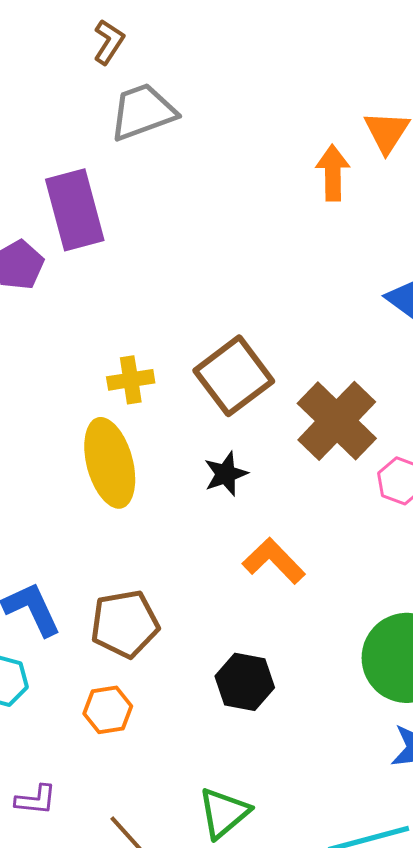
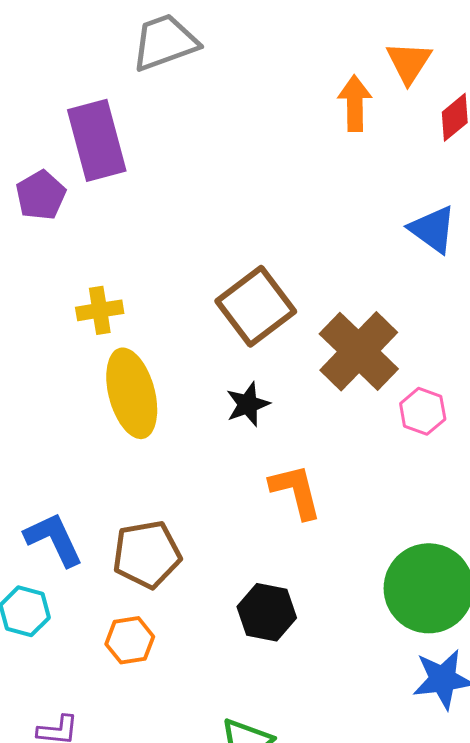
yellow cross: (131, 380) -> (100, 310), moved
orange L-shape: (274, 561) -> (296, 491), turned 30

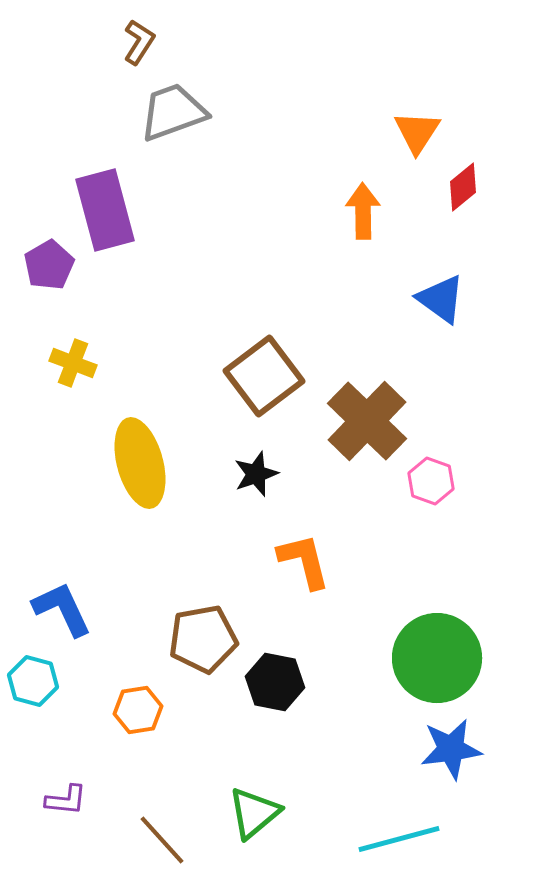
orange arrow: (355, 103) -> (363, 211), moved
yellow cross: (100, 310) -> (73, 363), moved, turned 30
brown pentagon: (147, 554) -> (203, 639), moved

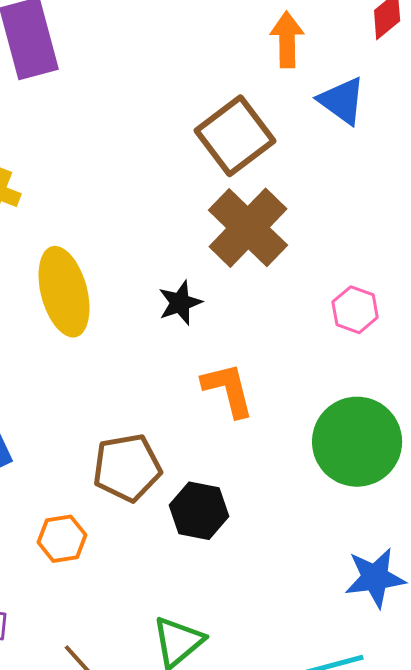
blue triangle: (441, 299) -> (342, 101), moved
brown square: (264, 376) -> (235, 136), moved
brown cross: (367, 421) -> (248, 228), moved
green circle: (437, 658) -> (357, 442), moved

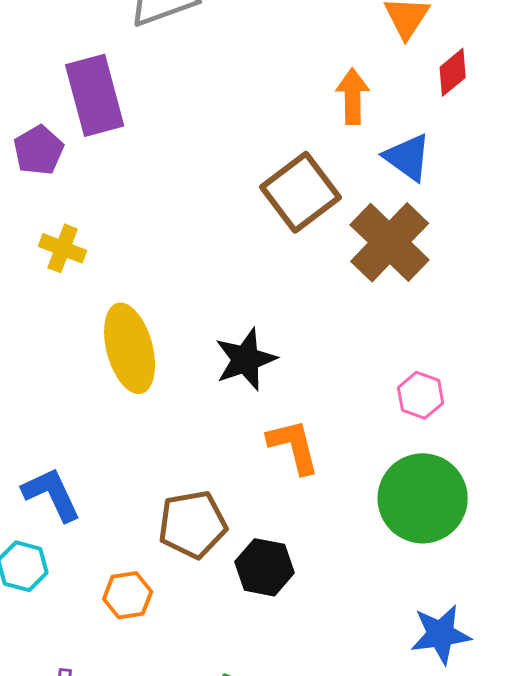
brown cross: (248, 228) -> (390, 242), moved
black star: (180, 303) -> (246, 359), size x1.4
pink hexagon: (355, 310) -> (421, 395), moved

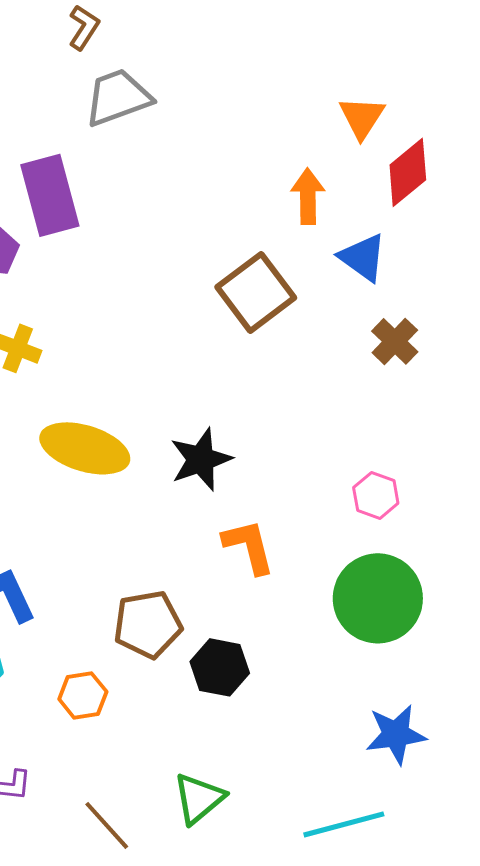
red diamond: (453, 72) -> (408, 172), size x1.4
brown cross: (390, 242) -> (395, 341), moved, size x0.6
yellow ellipse: (130, 348) -> (85, 448), turned -58

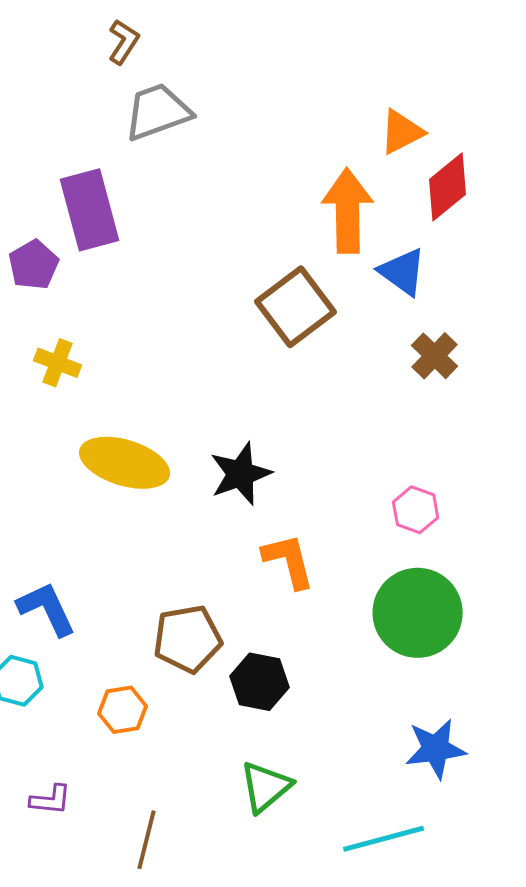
orange triangle: (362, 117) -> (402, 132), turned 30
orange arrow: (308, 196) -> (348, 211), size x1.5
green triangle: (199, 798) -> (266, 787), moved
brown line: (107, 825) -> (147, 840), turned 56

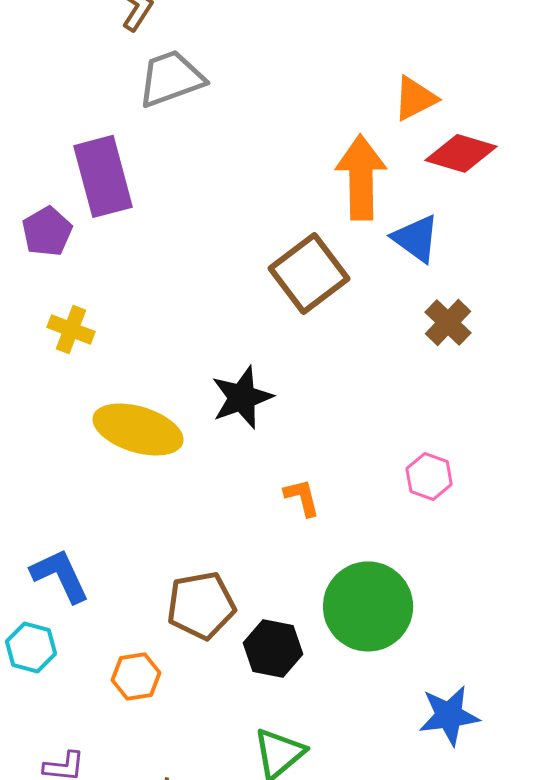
red diamond: (448, 187) -> (461, 153), turned 56
black star: (241, 474) -> (242, 397), moved
orange L-shape: (289, 561) -> (302, 497), moved, size x0.7
green circle: (418, 613) -> (368, 606), moved

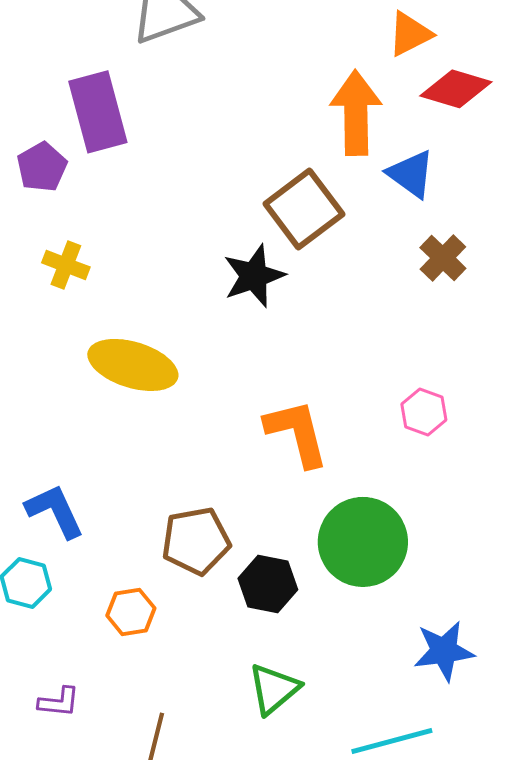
black star: (242, 397) -> (254, 276), moved
orange L-shape: (302, 497) -> (297, 433), size x1.8

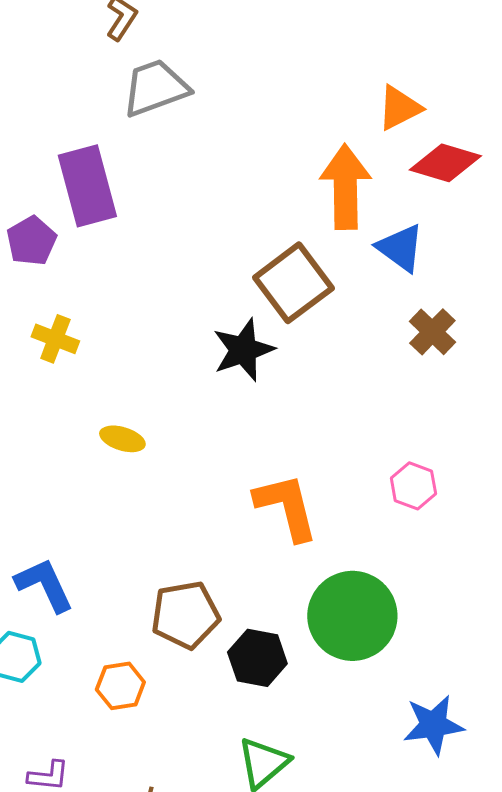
yellow ellipse: (133, 365) -> (122, 439), size x0.5

